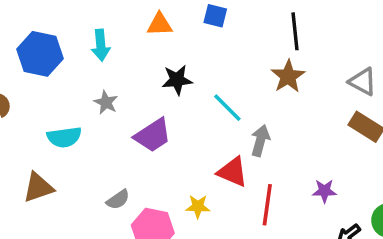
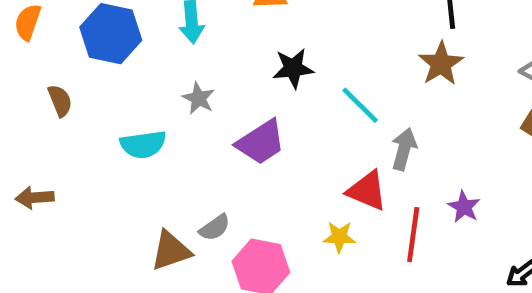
brown triangle: (38, 187) -> (171, 251), moved
purple star: (324, 191) -> (464, 207), moved, turned 30
yellow star: (198, 207) -> (339, 237), moved

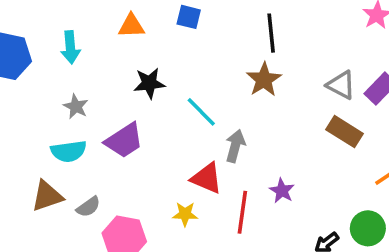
cyan semicircle: (143, 144) -> (69, 151), moved
brown triangle: (171, 251) -> (47, 196), moved

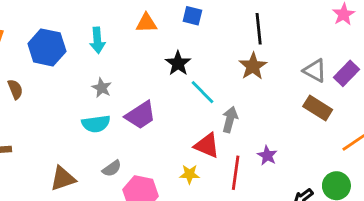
black star: (149, 83) -> (178, 63), moved, turned -30
brown triangle: (47, 196) -> (63, 179), moved

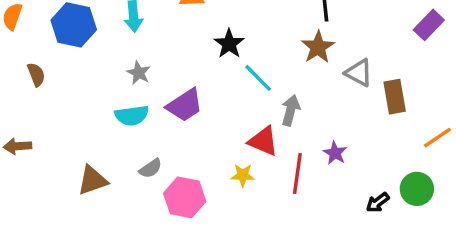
gray triangle: (315, 71) -> (359, 73), moved
purple rectangle: (346, 73) -> (429, 25), moved
brown rectangle: (318, 108) -> (395, 97), turned 48

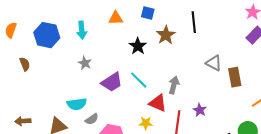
brown star: (318, 47) -> (166, 35), moved
cyan line: (258, 78) -> (139, 80), moved
cyan semicircle: (132, 115) -> (77, 104), moved
brown arrow: (17, 146) -> (23, 121), moved

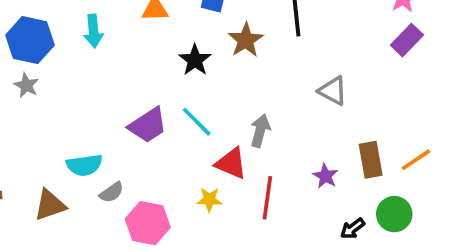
gray star: (85, 63) -> (26, 85), moved
brown rectangle: (235, 77) -> (371, 160), moved
purple star: (200, 110) -> (325, 176), moved

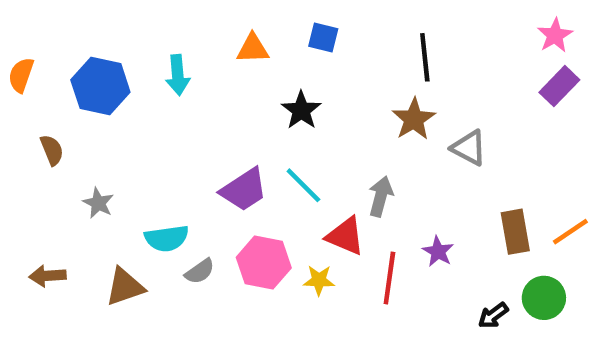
brown star: (246, 40) -> (414, 119), moved
gray star: (26, 85) -> (98, 203), moved
purple star: (325, 176) -> (438, 252), moved
pink hexagon: (148, 223) -> (264, 263), moved

